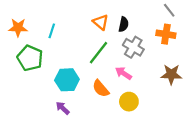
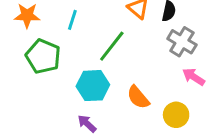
green line: (99, 53) -> (112, 46), moved
pink arrow: (124, 73) -> (194, 77), moved

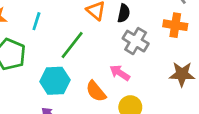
pink arrow: (194, 77) -> (120, 73), moved

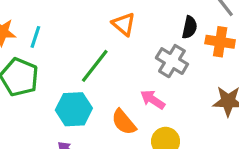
black semicircle: (124, 13) -> (190, 27), moved
cyan line: (36, 21) -> (35, 37), moved

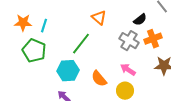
black semicircle: (190, 27) -> (140, 20), turned 40
orange cross: (220, 42) -> (153, 39), moved, turned -30
pink arrow: (153, 100) -> (128, 70), moved

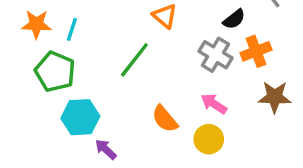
cyan hexagon: (68, 71) -> (80, 117), moved

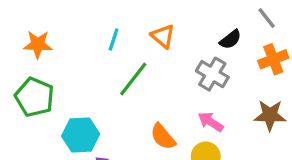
cyan line: (72, 29) -> (114, 39), moved
orange cross: (256, 51) -> (273, 59), moved
green pentagon: (55, 72) -> (34, 97), moved

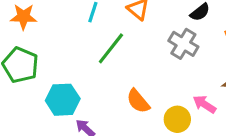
pink arrow: (211, 122) -> (204, 104), moved

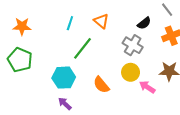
cyan hexagon: (63, 100) -> (64, 78), moved
yellow circle: (177, 119) -> (131, 72), moved

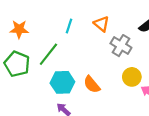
gray cross: (133, 45) -> (121, 46), moved
green line: (83, 48) -> (48, 54), moved
orange semicircle: (101, 85) -> (92, 85), moved

